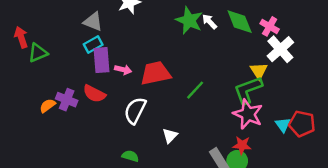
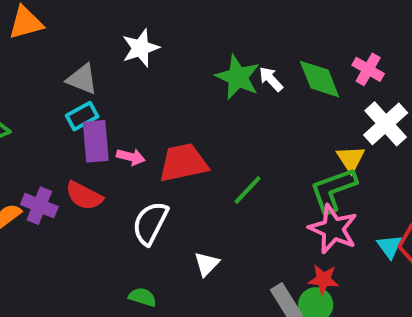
pink cross: (270, 26) -> (368, 69), moved

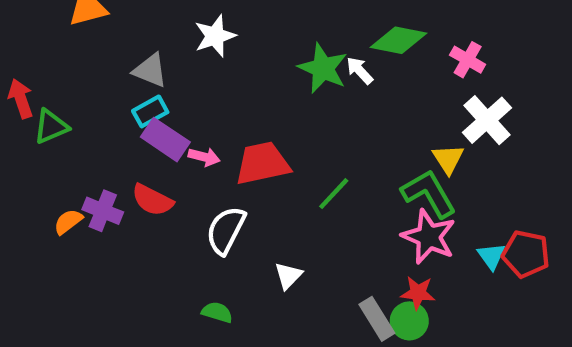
green diamond: (320, 79) -> (398, 40), moved, turned -57
purple rectangle: (96, 141) -> (165, 140), turned -51
green L-shape: (333, 190) -> (429, 194), turned 80

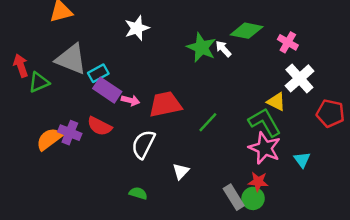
gray triangle: (150, 70) -> (71, 59), moved, size x1.5
yellow triangle: (448, 159) -> (276, 102), turned -30
orange semicircle: (68, 222) -> (49, 139), size x1.5
red pentagon: (526, 254) -> (330, 113), moved

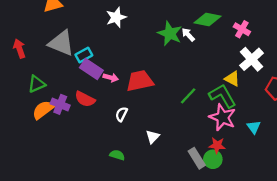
green triangle: (39, 82) -> (37, 84), moved
green line: (208, 122) -> (188, 96), moved
white semicircle: (143, 144) -> (121, 114), size x0.6

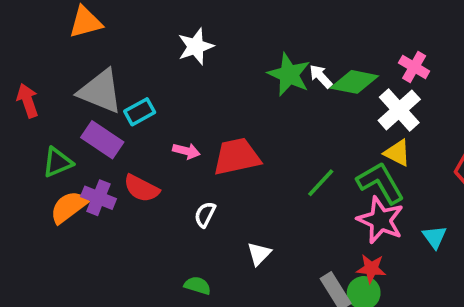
green diamond: (207, 20) -> (354, 82), moved
white cross: (252, 59) -> (399, 110), moved
purple rectangle: (91, 69) -> (102, 140), moved

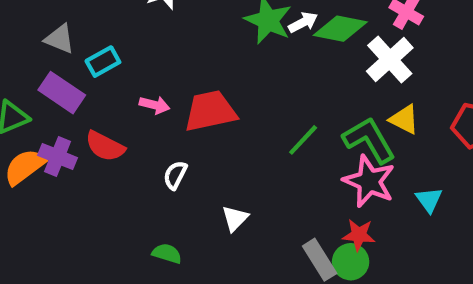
white arrow: (321, 76) -> (303, 22), turned 105
gray triangle: (100, 91) -> (60, 39), size x0.6
yellow triangle: (397, 153) -> (404, 119), moved

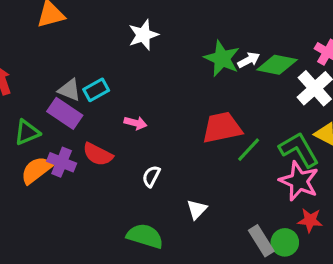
gray triangle: (60, 39) -> (69, 90), moved
red trapezoid: (210, 111) -> (222, 128), moved
red star: (359, 235) -> (310, 220), moved
green semicircle: (167, 253) -> (145, 236), size x1.6

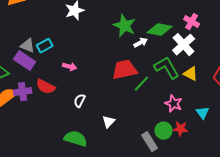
white arrow: (249, 60) -> (141, 43), moved
green L-shape: (299, 150) -> (167, 68), moved
purple cross: (62, 162) -> (23, 92), turned -30
pink star: (299, 181) -> (174, 104), size x0.7
green circle: (285, 242) -> (164, 131), moved

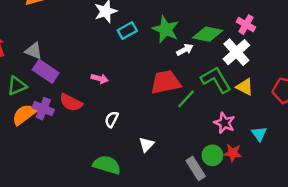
gray triangle: (28, 46) -> (34, 51), moved
cyan rectangle: (45, 46) -> (127, 31), moved
purple cross: (23, 92) -> (43, 109), turned 30

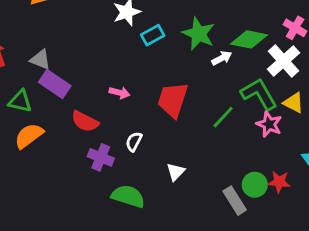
red trapezoid: (166, 82) -> (173, 100), moved, turned -60
green triangle: (17, 86) -> (20, 101), turned 36
purple cross: (43, 109) -> (101, 157), moved
pink star: (224, 123) -> (269, 124), moved

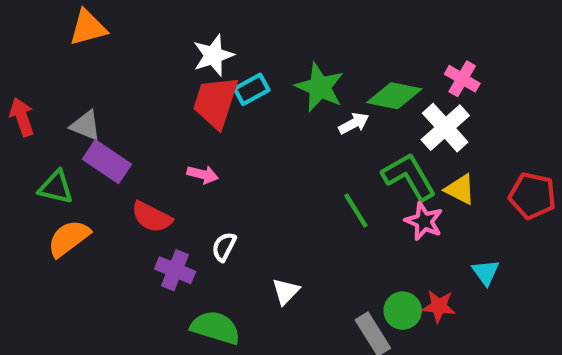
red trapezoid: (173, 100) -> (215, 102), moved
green line: (223, 117) -> (356, 211), turned -75

